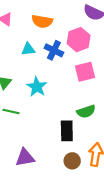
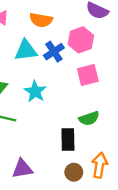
cyan triangle: (28, 49) -> (26, 50), size x1.5
blue cross: (54, 50) -> (54, 52), turned 30

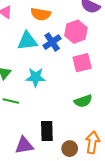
cyan star: (35, 91) -> (36, 77), turned -30
black rectangle: (68, 139) -> (47, 131), moved

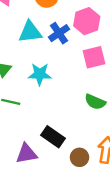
green semicircle: (83, 101) -> (95, 102), turned 42
black rectangle: (47, 131) -> (53, 137), turned -54

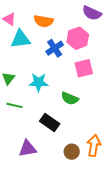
cyan triangle: (30, 32) -> (20, 39), moved
green semicircle: (95, 102) -> (70, 98), moved
black rectangle: (53, 137) -> (50, 123), moved

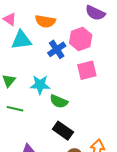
green semicircle: (70, 98) -> (59, 101), moved
black rectangle: (50, 123) -> (63, 131), moved

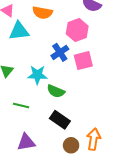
blue cross: (57, 49) -> (60, 52), moved
green line: (15, 109) -> (21, 105), moved

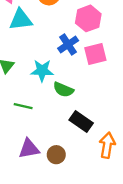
black rectangle: (60, 120) -> (81, 122), moved
brown circle: (71, 145) -> (56, 155), moved

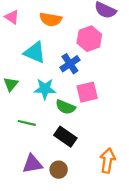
cyan triangle: (21, 20) -> (35, 52), moved, turned 30
pink square: (95, 54) -> (87, 92), moved
black rectangle: (81, 122) -> (65, 137), moved

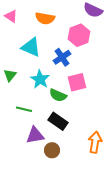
cyan star: (45, 89) -> (40, 79), turned 30
purple triangle: (32, 164) -> (35, 135), moved

